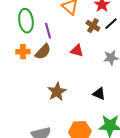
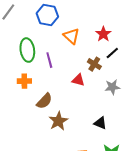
brown cross: (93, 26) -> (94, 64), moved
brown semicircle: (43, 52) -> (44, 101), moved

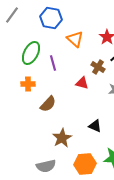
green ellipse: (27, 50) -> (31, 53), turned 35
brown star: (58, 121) -> (62, 138), moved
black triangle: (100, 123) -> (95, 126), moved

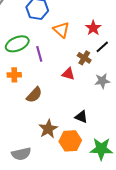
green ellipse: (31, 53) -> (17, 44), turned 40
orange hexagon: (85, 164) -> (70, 141), moved
gray semicircle: (46, 166) -> (21, 154), moved

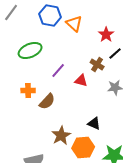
orange triangle: (61, 30) -> (74, 24), moved
purple line: (39, 54) -> (58, 70), moved, turned 56
orange cross: (14, 75) -> (28, 90), moved

